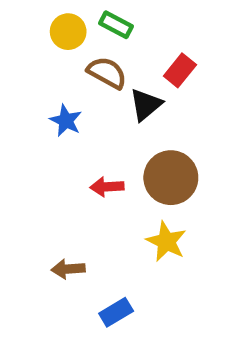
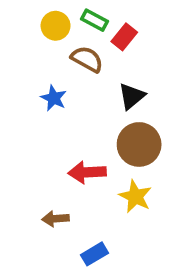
red rectangle: (180, 70) -> (124, 37), moved
black triangle: (146, 105) -> (132, 96), moved
red arrow: (107, 187) -> (87, 172), moved, size x1.4

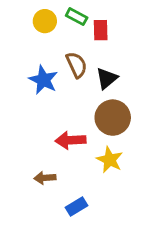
red rectangle: (124, 37) -> (101, 30), turned -40
brown semicircle: (87, 59) -> (77, 65), moved, turned 36
blue star: (54, 98) -> (43, 80), size x1.4

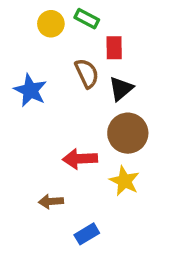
red rectangle: (101, 30) -> (114, 48), moved
blue star: (43, 80) -> (30, 90), moved

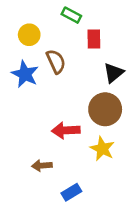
yellow circle: (51, 24) -> (29, 35), moved
brown semicircle: (87, 73) -> (56, 61), moved
black triangle: (121, 89) -> (114, 73), moved

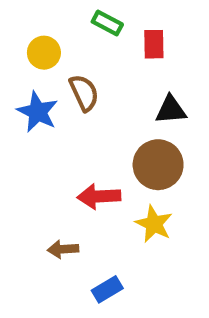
red rectangle: (94, 39) -> (154, 44), moved
black triangle: (114, 73) -> (171, 110), turned 35

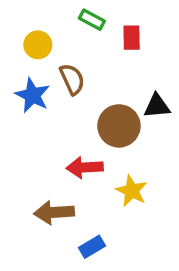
black triangle: (171, 110) -> (157, 106), moved
brown circle: (158, 165) -> (119, 126), moved
brown arrow: (63, 249) -> (54, 212), size x1.5

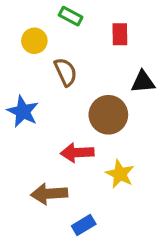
green rectangle: (92, 20) -> (71, 16), moved
blue star: (32, 95) -> (23, 111), moved
black triangle: (157, 106) -> (143, 82), moved

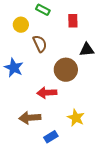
yellow star: (120, 174) -> (76, 118), moved

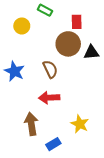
brown semicircle: (40, 44) -> (50, 69), moved
brown circle: (66, 70) -> (68, 44), moved
brown arrow: (30, 118) -> (31, 124), turned 85

